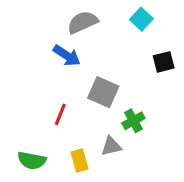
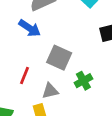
gray triangle: (111, 146) -> (50, 91), moved

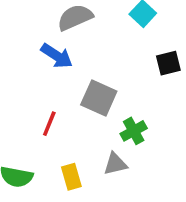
gray triangle: (50, 91) -> (115, 164), moved

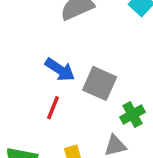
blue arrow: (57, 56) -> (60, 70), moved

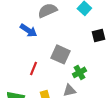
blue arrow: (60, 70) -> (28, 30), moved

